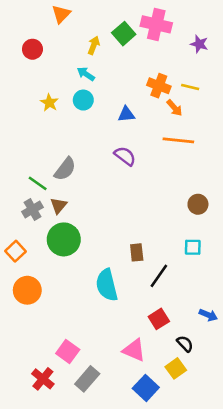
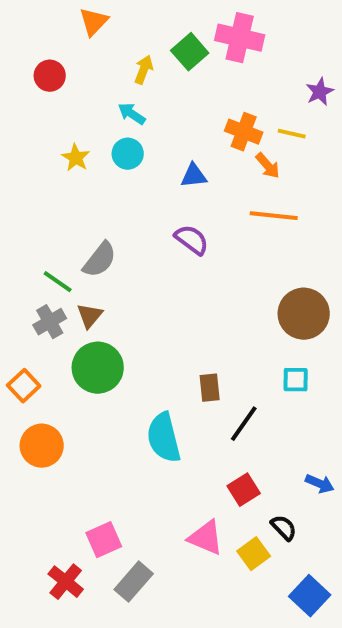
purple star: (199, 44) -> (320, 92), moved, turned 30
brown circle: (198, 204) -> (304, 314), size x1.6
pink square: (68, 351) -> (104, 540), turned 30
yellow square: (176, 368) -> (254, 554), moved
blue square: (146, 388) -> (310, 596), moved

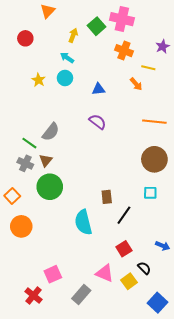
orange cross: (244, 132) -> (124, 51), moved
orange line: (274, 216) -> (154, 122), moved
gray cross: (50, 322) -> (25, 163), turned -35
gray rectangle: (134, 582) -> (81, 294), moved

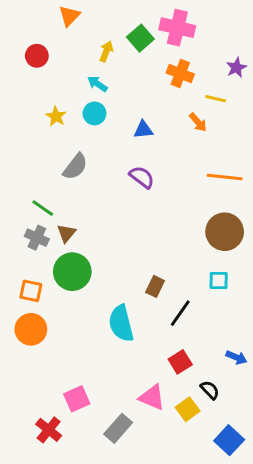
gray semicircle: (51, 132) -> (75, 167), moved
orange square: (12, 196) -> (31, 291), moved, turned -35
brown rectangle: (107, 197) -> (155, 286), turned 32

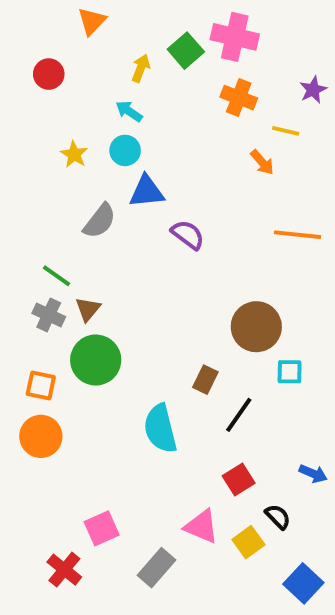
blue triangle: (143, 130) -> (147, 192), moved, size x1.4
brown circle: (225, 232) -> (256, 327), moved

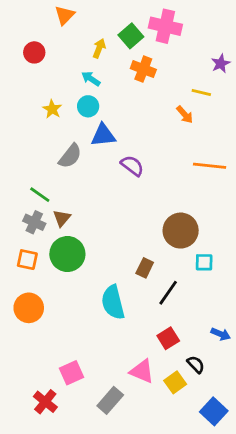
orange cross: (239, 98) -> (143, 69), moved
orange square: (41, 385) -> (27, 260), moved

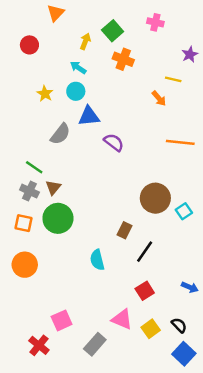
pink cross: (165, 26) -> (155, 22), moved, size x0.6
cyan square: (204, 262) -> (184, 211), moved, turned -35
cyan semicircle: (113, 302) -> (97, 260), size x0.7
black semicircle: (196, 364) -> (179, 325), moved

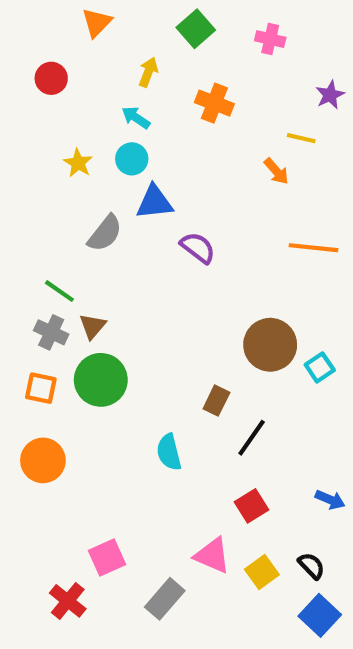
green square: (113, 31) -> (196, 29), moved

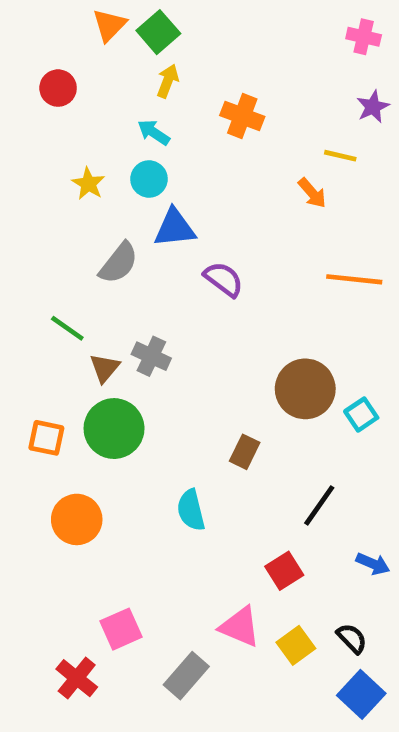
green square: (196, 29) -> (158, 32), moved
pink cross: (270, 39) -> (364, 37), moved
gray cross: (51, 332) -> (151, 356), moved
black line: (252, 438) -> (319, 505), moved
orange circle: (43, 460) -> (77, 519), moved

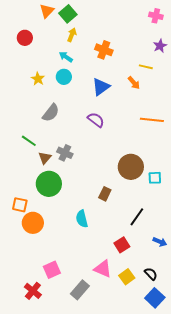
blue triangle: (175, 228) -> (101, 87), moved, turned -30
cyan square: (361, 415) -> (155, 178), turned 32
orange square: (46, 438) -> (20, 205), moved

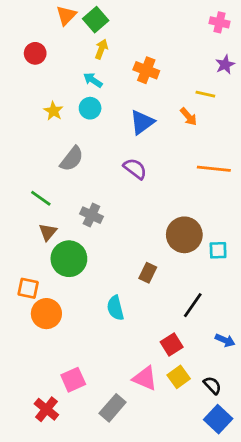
brown triangle: (45, 158) -> (48, 232), moved
yellow square: (127, 277) -> (179, 377), moved

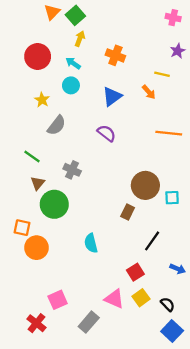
red circle: (35, 53) -> (38, 56), moved, size x1.5
yellow star: (53, 111) -> (42, 100), moved
brown rectangle: (148, 273) -> (128, 212), moved

